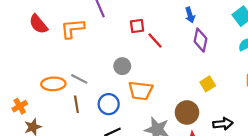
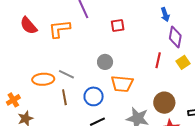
red line: (155, 40) -> (158, 60), moved, turned 56
yellow square: (208, 84) -> (183, 62), moved

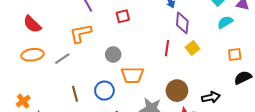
orange L-shape: (59, 29) -> (81, 33), moved
gray line: (66, 74) -> (62, 59), moved, turned -56
orange ellipse: (43, 79) -> (32, 55), moved

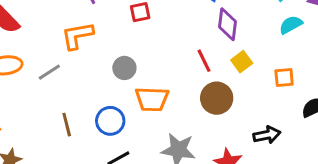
red line: (167, 48) -> (204, 61), turned -35
orange square: (235, 54) -> (284, 78), moved
brown circle: (177, 91) -> (217, 98), moved

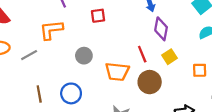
orange trapezoid: (152, 99) -> (117, 72), moved

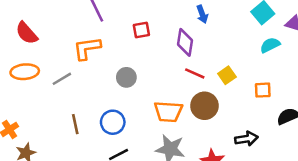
purple diamond: (161, 29) -> (185, 42), moved
red line: (142, 54) -> (195, 73), turned -42
orange trapezoid: (117, 72) -> (168, 112), moved

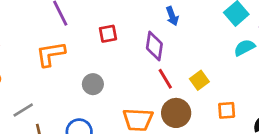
red line: (195, 73) -> (165, 79), turned 36
gray line: (62, 79) -> (23, 110), moved
orange square: (263, 90) -> (227, 110), moved

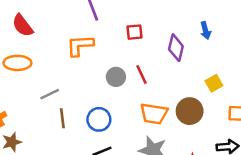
blue arrow: (172, 16) -> (206, 30), moved
red line: (165, 79) -> (141, 74), moved

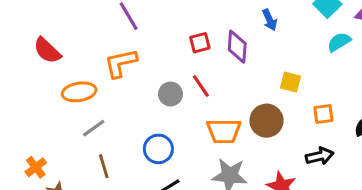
red square: (134, 32) -> (200, 43), moved
orange ellipse: (17, 63) -> (79, 92), moved
yellow square: (214, 83) -> (290, 82), turned -36
brown line: (62, 118) -> (104, 166), moved

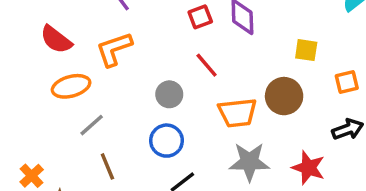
red semicircle: (47, 51) -> (56, 40), moved
gray circle: (170, 94) -> (169, 94), moved

